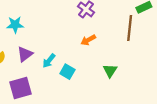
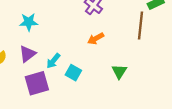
cyan star: (15, 25) -> (29, 22), moved
purple square: (21, 88) -> (37, 83), moved

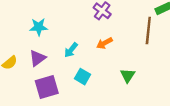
cyan arrow: (53, 61) -> (71, 50), moved

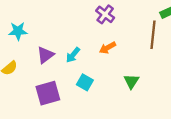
cyan star: (39, 27) -> (18, 31), moved
purple triangle: (37, 58) -> (45, 55), moved

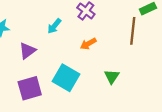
cyan arrow: (73, 55) -> (54, 26), moved
cyan square: (85, 82) -> (66, 78), size x1.6

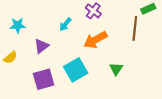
orange arrow: (88, 44) -> (95, 40), size x1.6
cyan square: (66, 78) -> (76, 70), turned 30

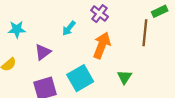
orange arrow: (95, 40) -> (102, 45), turned 140

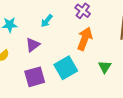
cyan arrow: (69, 28) -> (47, 21), moved

